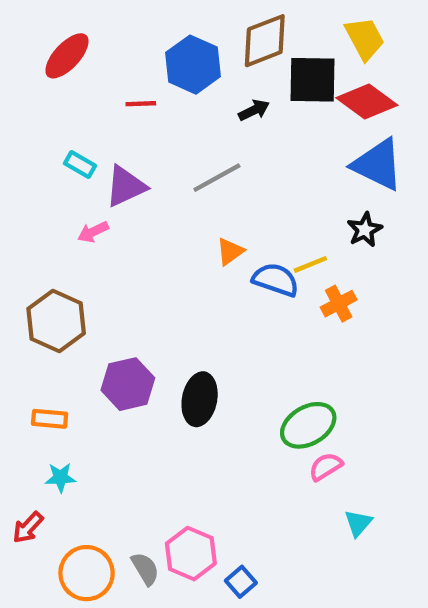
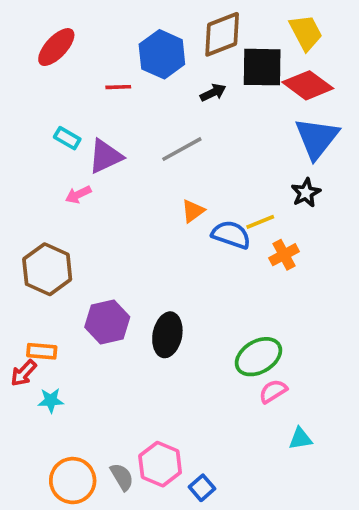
blue triangle: (378, 165) -> (317, 138), turned 42
cyan triangle: (358, 523) -> (300, 439), turned 40
red arrow: (28, 527) -> (23, 373), moved

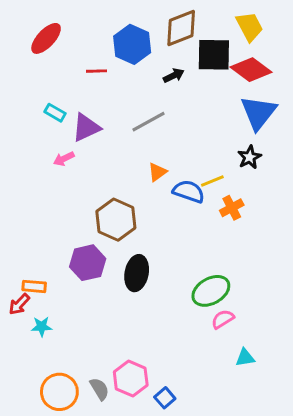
brown hexagon: (47, 269) -> (116, 220), moved

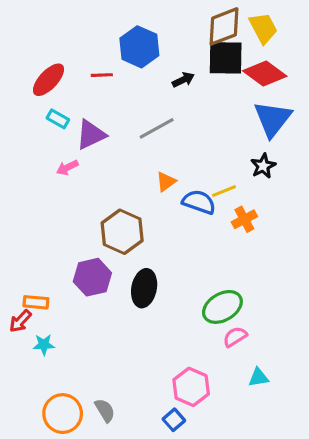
brown diamond: (181, 28) -> (224, 26), moved
red ellipse: (46, 38) -> (48, 80), moved
pink hexagon: (131, 379) -> (191, 387), moved

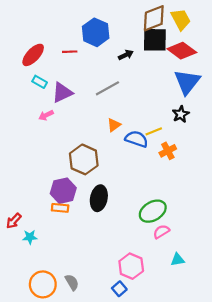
orange rectangle: (36, 302) -> (60, 208), moved

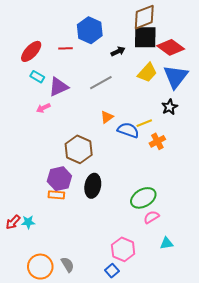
yellow trapezoid: (181, 19) -> (147, 73), moved, turned 70
red arrow: (14, 221) -> (13, 222), moved

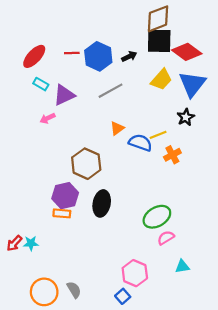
blue hexagon: (90, 30) -> (98, 56), moved

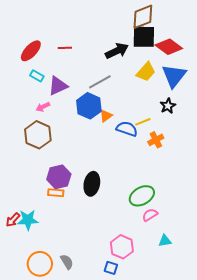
blue hexagon: (98, 56) -> (89, 106), moved
black arrow: (129, 56) -> (117, 51), size x1.6
brown hexagon: (86, 164) -> (38, 135), moved
cyan star: (31, 243) -> (28, 220), size x1.5
blue square: (123, 296) -> (111, 268), turned -32

